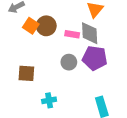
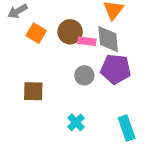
brown circle: (46, 26) -> (70, 32), moved
cyan cross: (49, 100) -> (76, 122), moved, turned -32

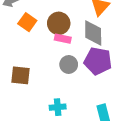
pink rectangle: (87, 41) -> (63, 39), moved
cyan cross: (76, 122) -> (58, 107), turned 35

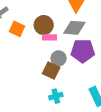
gray diamond: (93, 33) -> (74, 28), turned -75
brown square: (21, 75) -> (51, 70), moved, turned 30

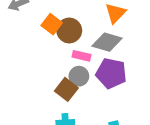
orange square: (17, 29) -> (52, 24), moved
pink rectangle: (49, 37) -> (82, 56), moved

